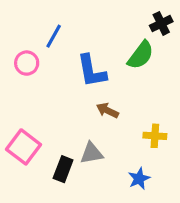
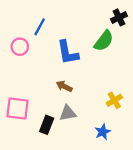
brown arrow: (107, 111) -> (64, 86), moved
yellow cross: (155, 136) -> (114, 100), turned -35
pink square: (24, 147) -> (17, 108), turned -30

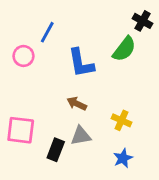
black cross: (119, 17) -> (142, 21), turned -35
yellow cross: (114, 100) -> (121, 120), moved, turned -35

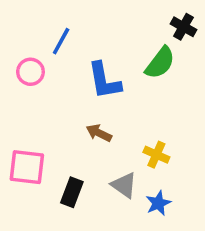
gray triangle: (81, 136) -> (124, 185), moved, turned 45

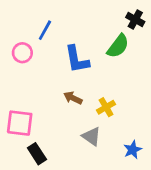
yellow cross: (156, 155) -> (106, 107), moved, turned 36
black rectangle: (72, 192) -> (37, 154), moved, turned -54
blue star: (158, 203) -> (133, 150), moved

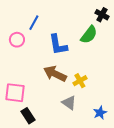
brown arrow: (73, 98) -> (55, 74), size x1.6

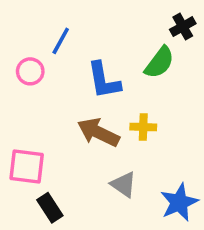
black cross: (102, 15) -> (183, 27), turned 32
yellow cross: (80, 81) -> (143, 127), moved, turned 32
blue star: (100, 113) -> (179, 202), size x1.5

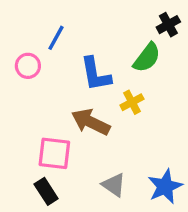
yellow cross: (143, 127) -> (132, 102), moved, turned -30
pink square: (27, 166) -> (54, 153), moved
gray triangle: (124, 184) -> (114, 185), moved

